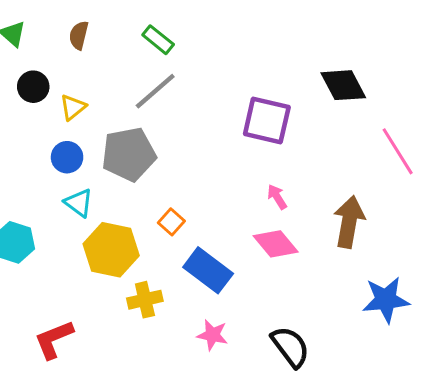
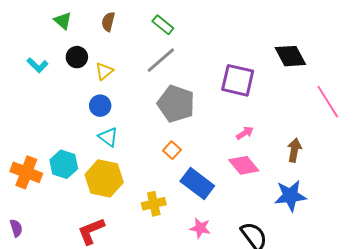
gray pentagon: (129, 154) -> (176, 104), moved, turned 30
pink arrow: (277, 197) -> (245, 133), turned 90
brown arrow: (349, 222) -> (294, 150), size x0.7
yellow hexagon: (111, 250) -> (104, 178), moved
blue star: (386, 300) -> (290, 196), moved

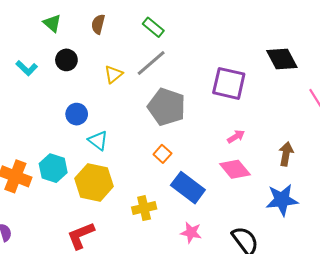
yellow triangle: (104, 71) -> (113, 74), moved
blue circle: (100, 106) -> (77, 114), moved

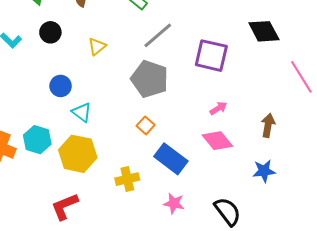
gray line: (151, 63) -> (158, 35), moved
blue star: (282, 200) -> (264, 171), size x0.7

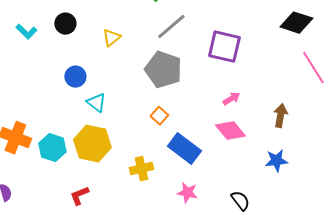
black diamond: (264, 31) -> (296, 23), moved, turned -44
cyan hexagon: (37, 140) -> (52, 148), moved
red L-shape: (65, 206) -> (79, 196), size x0.7
black semicircle: (228, 211) -> (240, 201), size x0.7

